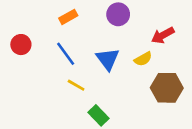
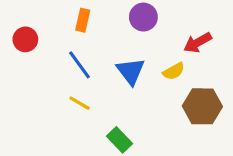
orange rectangle: (68, 17) -> (83, 20), turned -48
red circle: (21, 45) -> (25, 39), moved
yellow line: (76, 85) -> (80, 103), moved

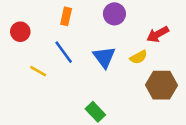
yellow line: (80, 103) -> (38, 71), moved

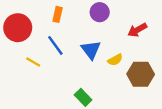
red circle: (20, 32) -> (18, 28), size x1.6
yellow semicircle: (139, 57) -> (115, 60), moved

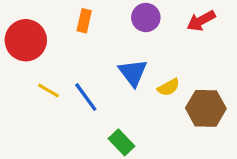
red arrow: (137, 30) -> (201, 21), moved
blue line: (55, 45) -> (86, 97), moved

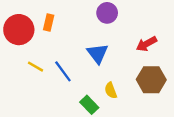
orange rectangle: (84, 21) -> (49, 22), moved
red arrow: (201, 21) -> (146, 44), moved
yellow semicircle: (169, 87) -> (111, 90), moved, turned 98

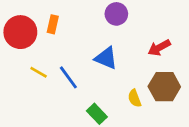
blue triangle: (98, 53) -> (106, 58), turned -30
yellow semicircle: (111, 90) -> (135, 98), moved

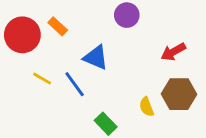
orange rectangle: (53, 24) -> (58, 26), turned -60
blue triangle: (106, 58) -> (96, 57), moved

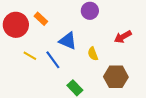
brown hexagon: (179, 94) -> (116, 77), moved
yellow semicircle: (147, 107) -> (93, 54), moved

